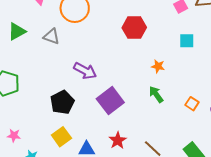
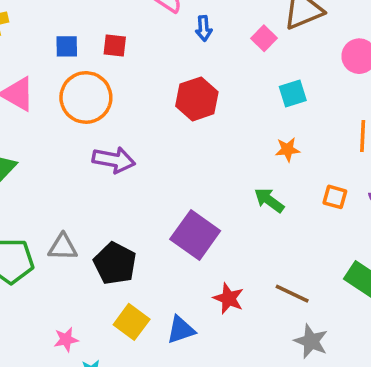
gray triangle: (51, 36) -> (63, 247), moved
orange star: (158, 66) -> (288, 150), moved
purple arrow: (85, 71) -> (114, 160), moved
pink star: (14, 136) -> (66, 340), moved

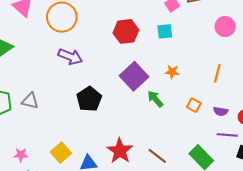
cyan square: (293, 93) -> (165, 31), moved
purple square: (195, 235) -> (134, 76), moved
black pentagon: (115, 263) -> (89, 99), moved
red star: (229, 298) -> (120, 151), size x1.4

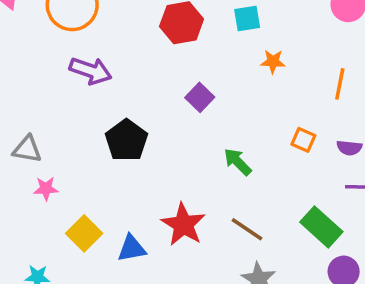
orange star: (172, 72) -> (273, 62), moved
purple square: (134, 76) -> (200, 97), size x0.6
green arrow: (155, 99) -> (238, 162), moved
pink star: (21, 155) -> (46, 189), moved

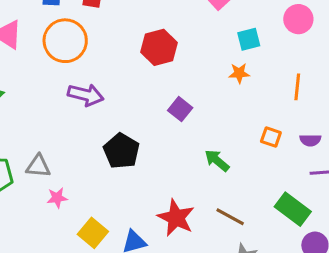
cyan square: (247, 19) -> (249, 39), moved

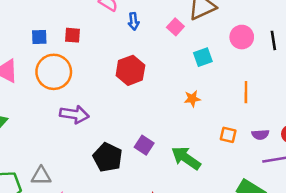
orange star: (239, 73) -> (192, 99), moved
purple square: (180, 109) -> (144, 145), moved
green arrow: (217, 161) -> (186, 158), size x1.4

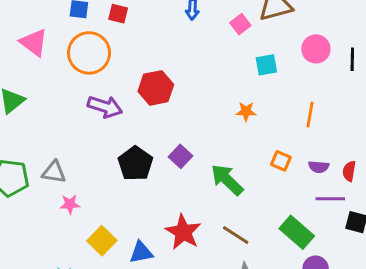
red hexagon: (130, 70) -> (156, 88), moved

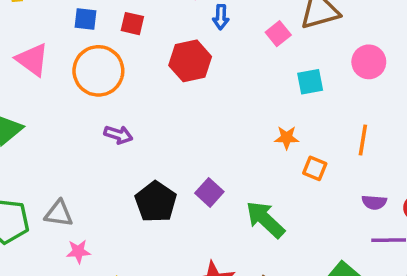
red hexagon: (156, 88) -> (190, 61), moved
purple arrow: (105, 107) -> (118, 135), size x0.7
orange square: (281, 161) -> (315, 168), moved

